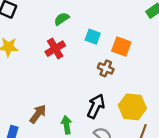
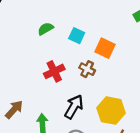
green semicircle: (62, 19) -> (46, 29), moved
red cross: (55, 49) -> (54, 71), moved

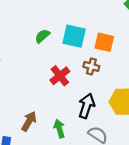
cyan square: (77, 36) -> (74, 36), size x1.5

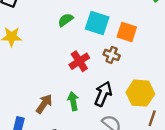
green arrow: (59, 129) -> (73, 101), moved

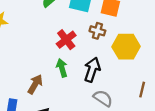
yellow hexagon: (140, 93) -> (126, 47), moved
green arrow: (73, 101) -> (62, 68), moved

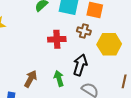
red cross: (66, 40) -> (57, 39), turned 36
green arrow: (62, 68) -> (59, 78), moved

